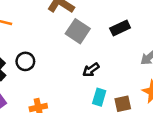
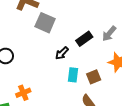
black rectangle: (120, 28) -> (84, 39), moved

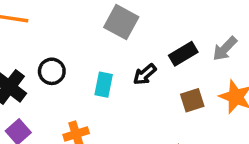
cyan rectangle: (73, 75) -> (104, 85), moved
brown square: (94, 77) -> (192, 100), moved

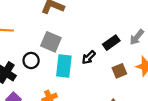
gray square: (121, 22) -> (51, 42), moved
cyan rectangle: (104, 85) -> (64, 66), size x1.5

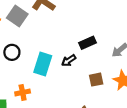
gray square: (51, 42) -> (17, 16), moved
black rectangle: (111, 43) -> (88, 43), moved

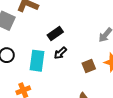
black rectangle: (88, 43) -> (55, 33), moved

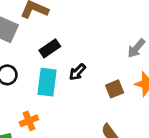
black rectangle: (55, 33) -> (50, 48), moved

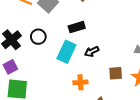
orange cross: (29, 121) -> (80, 82), moved

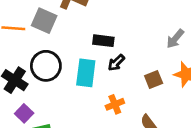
black rectangle: (77, 27) -> (103, 41), moved, turned 42
black circle: (38, 37) -> (46, 66), size x1.5

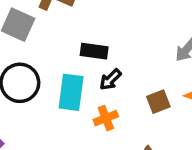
orange cross: (115, 104) -> (106, 118), moved

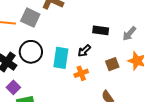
black rectangle: (94, 51) -> (101, 30), moved

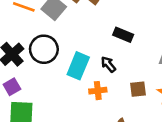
black rectangle: (101, 30) -> (123, 35), moved
black arrow: (84, 51) -> (108, 64), turned 80

